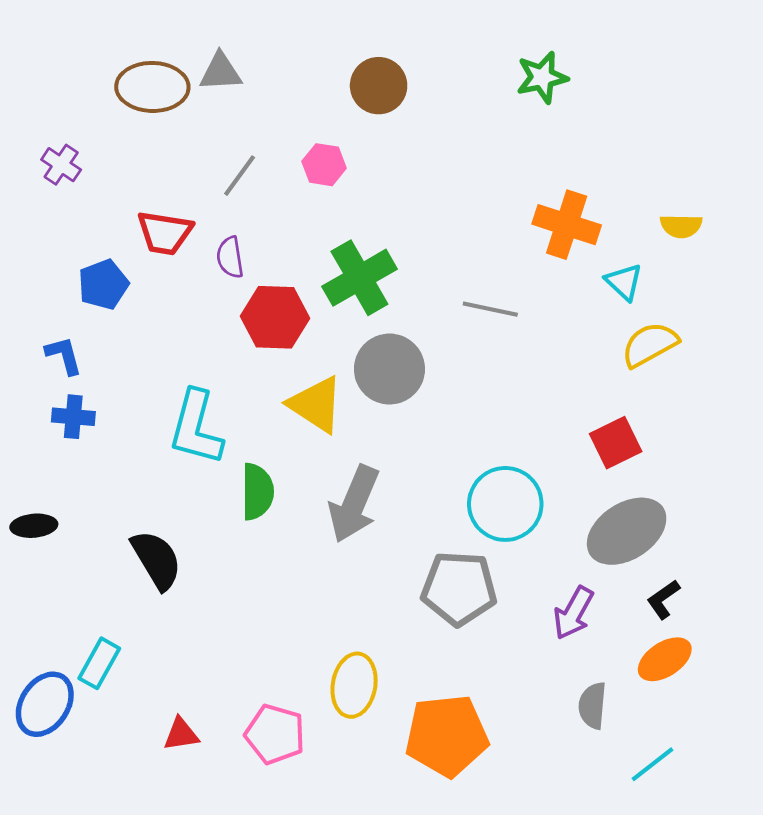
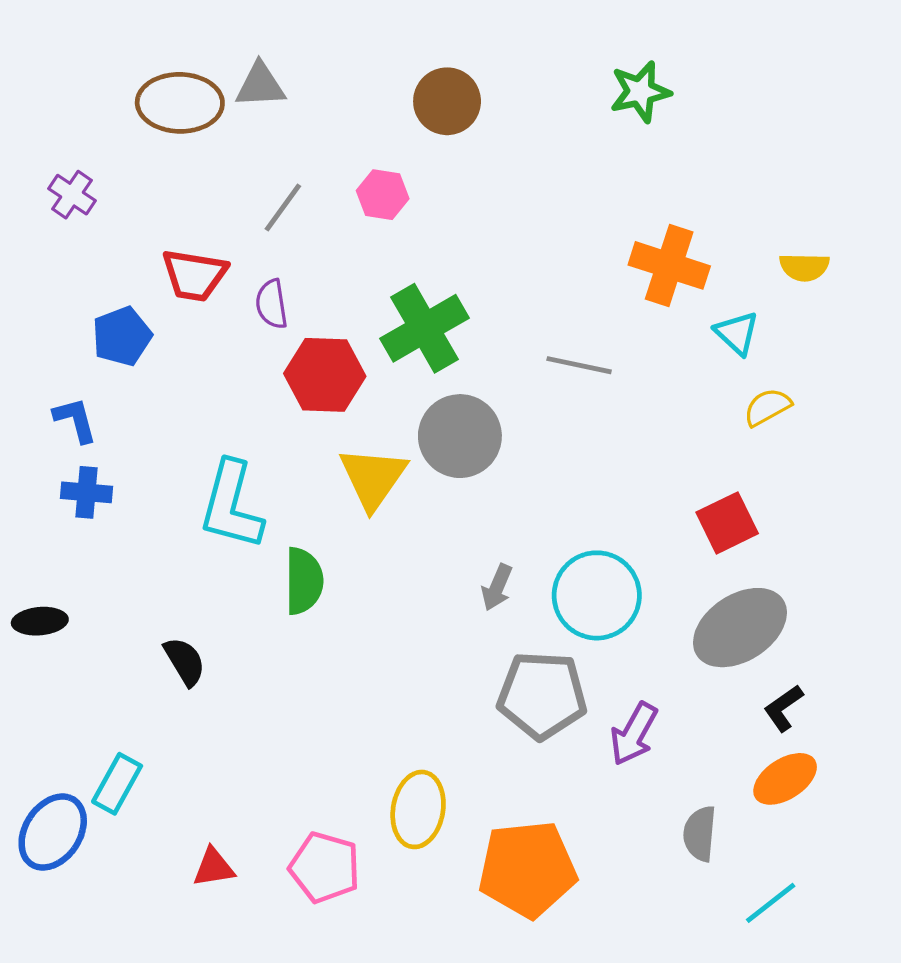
yellow semicircle: (650, 345) -> (767, 407), size x0.7
yellow triangle: (316, 404) -> (373, 478), turned 32
gray arrow: (354, 504) -> (497, 587), moved, size x0.5
black semicircle: (156, 560) -> (185, 661), size x0.7
purple arrow: (573, 613) -> (634, 734), moved

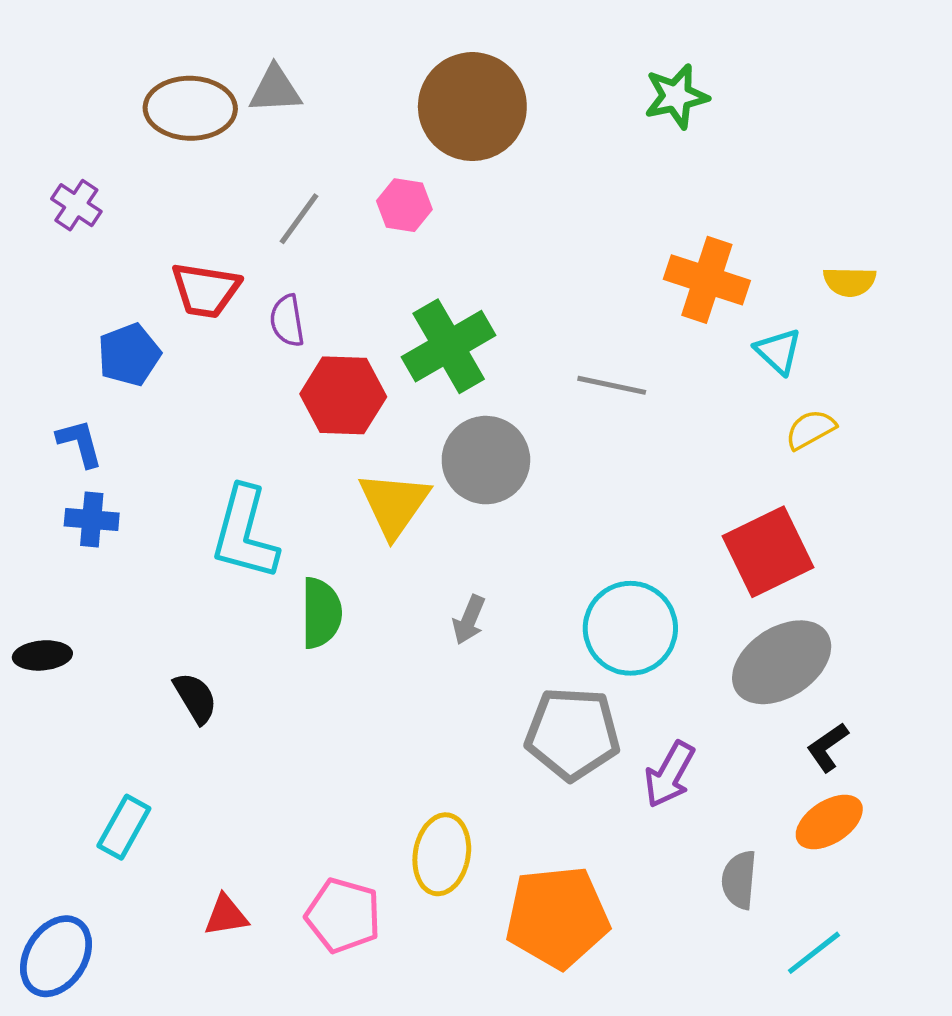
brown circle: (447, 101) -> (472, 107), size x1.5
red square: (727, 523) -> (768, 552), size x1.4
gray arrow: (497, 587) -> (469, 620), moved
blue ellipse: (53, 832) -> (56, 956), moved

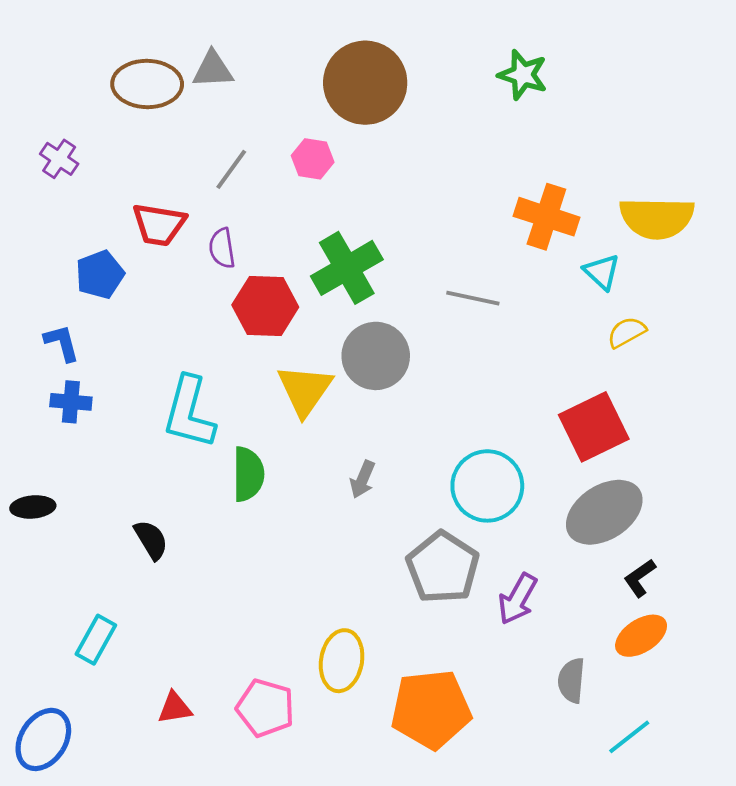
green star: (676, 96) -> (523, 75), turned 30
yellow semicircle: (850, 282) -> (657, 218), size x1.8
gray pentagon: (573, 734) -> (443, 567), turned 30

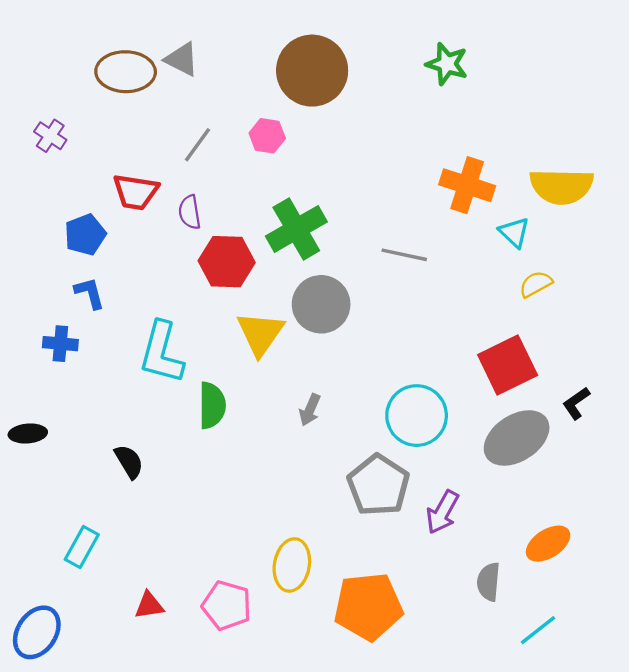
gray triangle: (213, 70) -> (182, 59), turned 30
blue L-shape: (62, 343) -> (90, 293), moved
black L-shape: (640, 578) -> (576, 403), moved

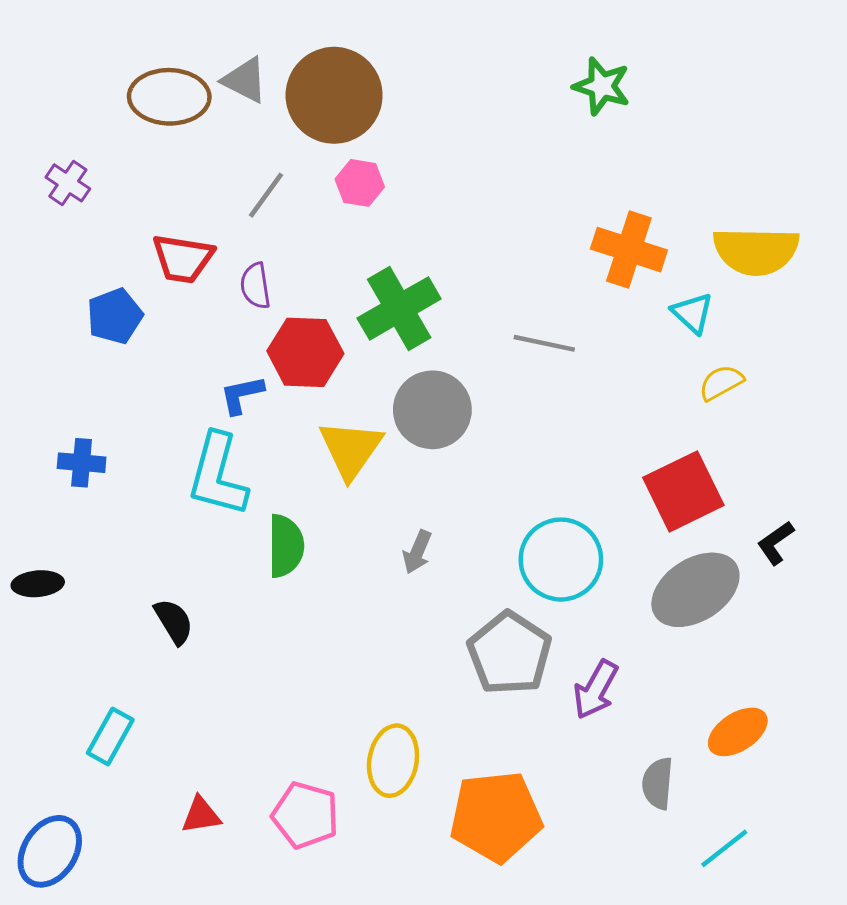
brown circle: (312, 71) -> (334, 95), moved
blue L-shape: (90, 293) -> (242, 395), moved, turned -87

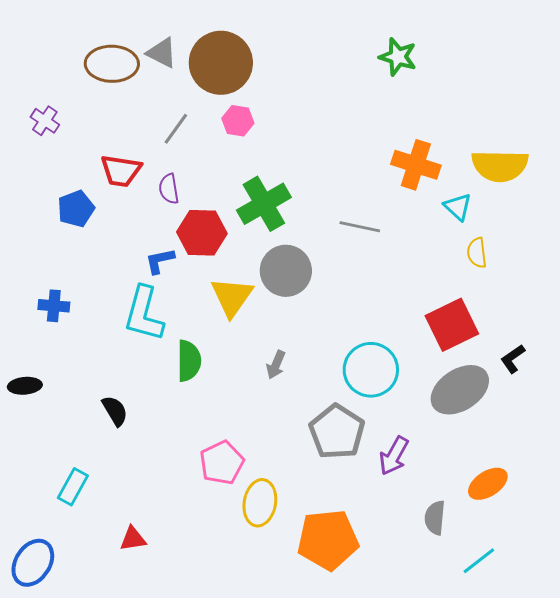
yellow semicircle: (721, 383) -> (477, 253), turned -68
pink pentagon: (305, 815) -> (222, 463), moved, turned 30

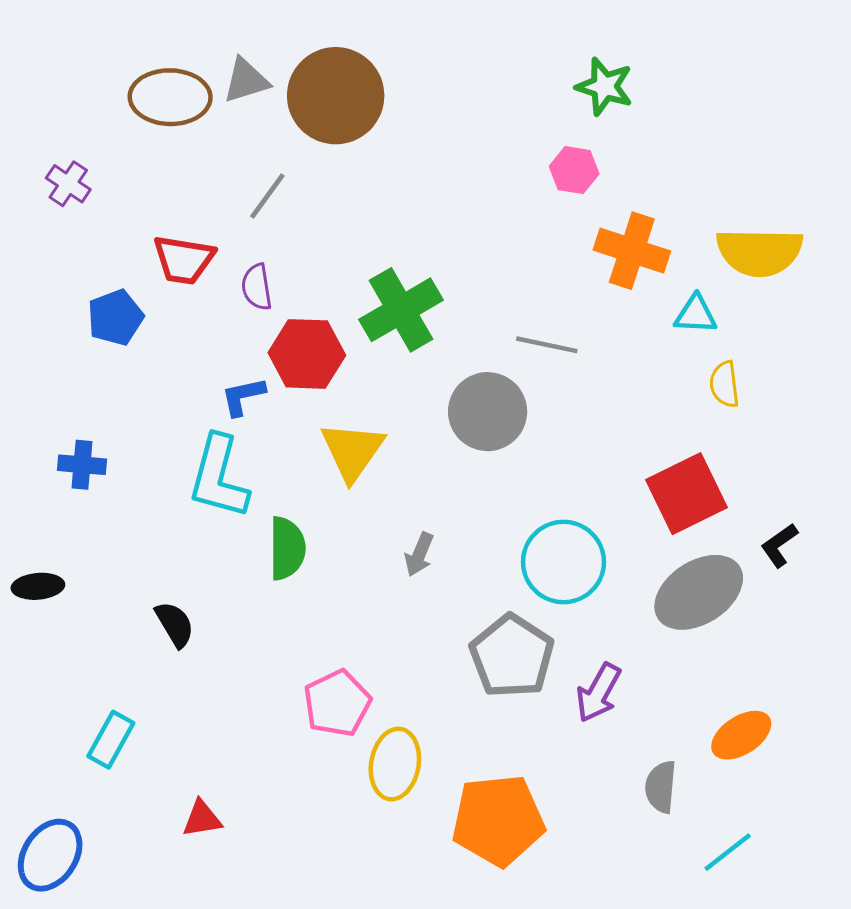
gray triangle: (162, 53) -> (246, 80), turned -44
pink hexagon: (238, 121) -> (574, 170), moved
cyan triangle: (458, 207) -> (696, 314), turned -40
gray circle: (286, 271) -> (488, 412), moved

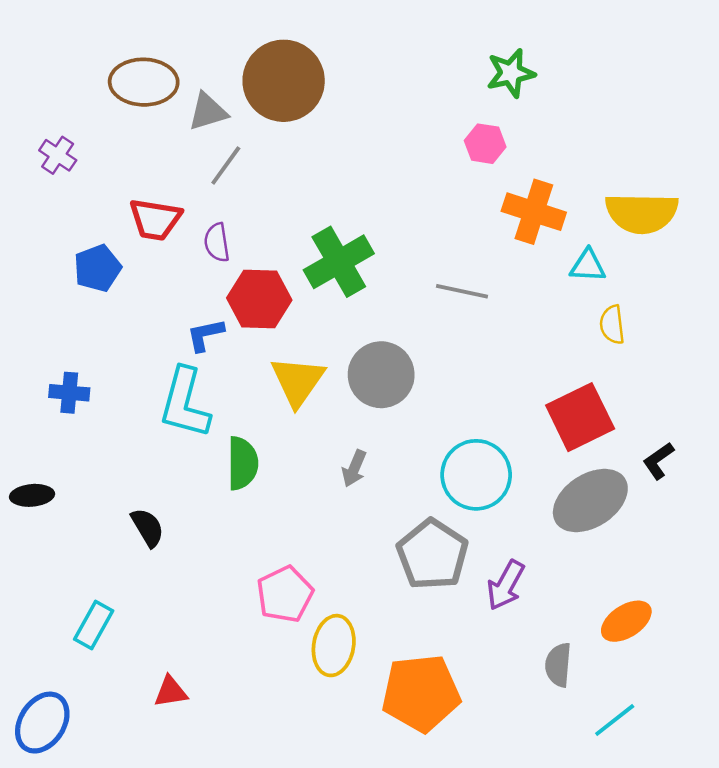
gray triangle: (246, 80) -> (208, 112), moved
green star: (605, 87) -> (511, 73), turned -30
gray circle: (488, 412) -> (381, 375), moved

